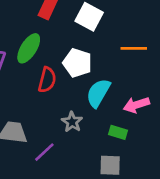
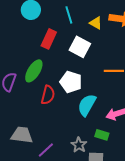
gray star: (72, 122) -> (79, 145), moved

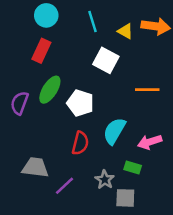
red rectangle: (49, 39) -> (41, 51), moved
white pentagon: (71, 82) -> (80, 103), moved
red semicircle: (48, 95) -> (80, 143), moved

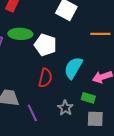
green ellipse: (50, 90) -> (20, 34), turned 60
purple line: (64, 186) -> (32, 113), turned -72
gray square: (125, 198) -> (95, 119), moved

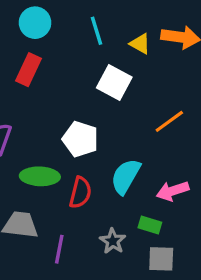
green ellipse: (20, 34) -> (40, 176), moved
orange line: (100, 34) -> (169, 121), turned -36
purple line: (32, 113) -> (59, 249), turned 36

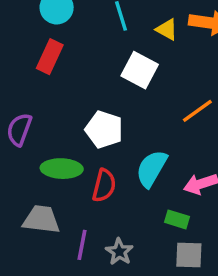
gray star: (113, 241) -> (119, 252), moved

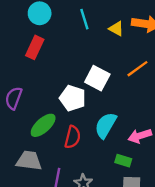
white square: (140, 70) -> (97, 78), moved
orange line: (197, 111) -> (137, 69), moved
green ellipse: (62, 169) -> (43, 125), turned -44

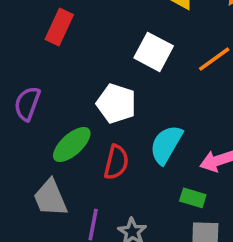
white square: (97, 78) -> (154, 52), moved
gray trapezoid: (29, 161) -> (50, 198), turned -120

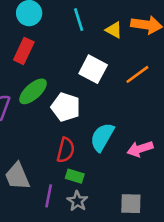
green ellipse: (72, 144) -> (33, 91), moved
green rectangle: (193, 198) -> (75, 176), moved

